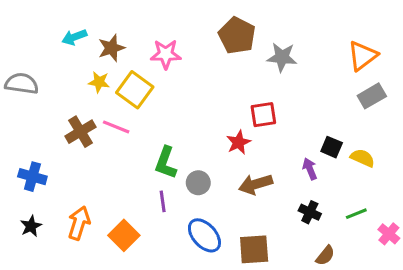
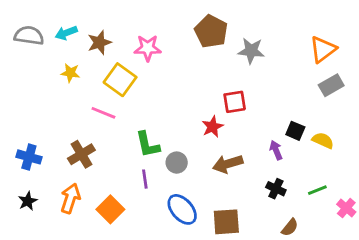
yellow star: (99, 82) -> (70, 73), moved
gray semicircle: (22, 84) -> (29, 36), moved
brown cross: (80, 132) -> (81, 154), moved
green L-shape: (166, 163) -> (148, 145), turned -32

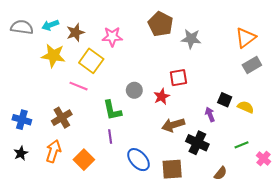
yellow star: (70, 73) -> (53, 56), size x1.6
gray circle: (177, 163) -> (134, 90), moved
black cross: (276, 189) -> (197, 143), moved, size x1.5

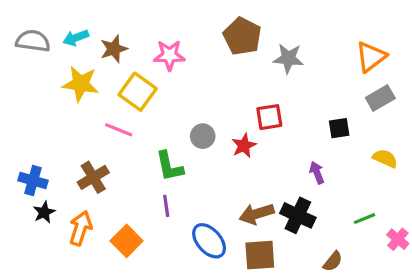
black square: (225, 100) -> (339, 128), moved, turned -32
yellow semicircle: (246, 107) -> (385, 158), moved
brown arrow: (173, 125) -> (257, 214), moved
black star: (21, 153) -> (44, 212), moved

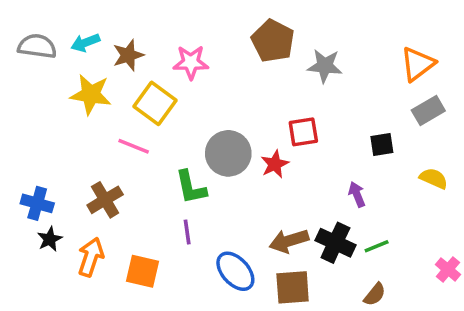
gray circle: (203, 136) -> (228, 153), size x1.6
green line: (364, 219) -> (377, 246), moved
orange square: (127, 241) -> (143, 271), turned -32

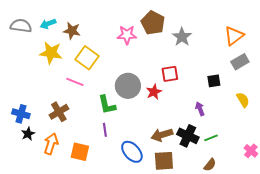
brown star: (128, 55) -> (72, 31), turned 30
pink star: (191, 62) -> (127, 35), moved
gray star: (325, 66) -> (182, 37), turned 30
yellow semicircle: (434, 178) -> (243, 100), turned 35

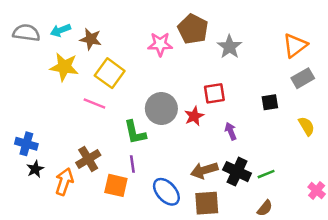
purple arrow: (200, 109) -> (231, 131), moved
brown cross: (59, 112) -> (88, 159), moved
orange square: (80, 152) -> (116, 185), moved

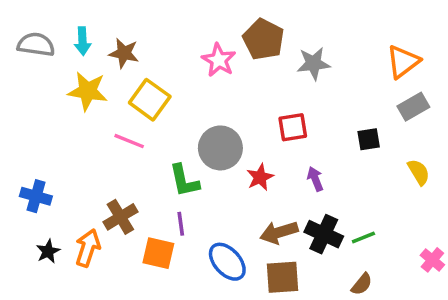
cyan arrow: (60, 30) -> (83, 41), turned -72
pink star: (160, 44) -> (219, 60), turned 30
gray star: (229, 47) -> (313, 63), turned 30
red star: (194, 116) -> (260, 177), moved
black star: (35, 169) -> (48, 251), moved

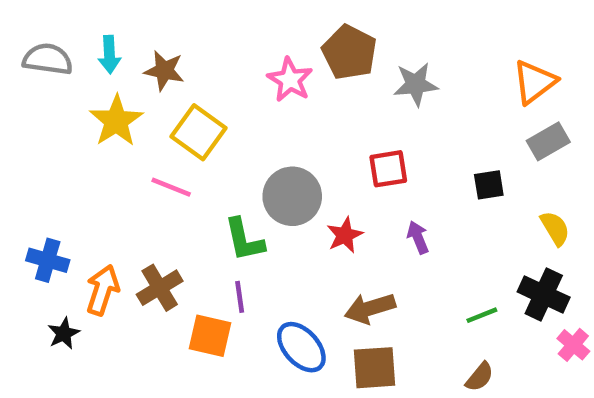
yellow star: (88, 91) -> (116, 121), turned 30
black cross: (324, 234) -> (544, 295), moved
orange arrow: (88, 248) -> (103, 290), moved

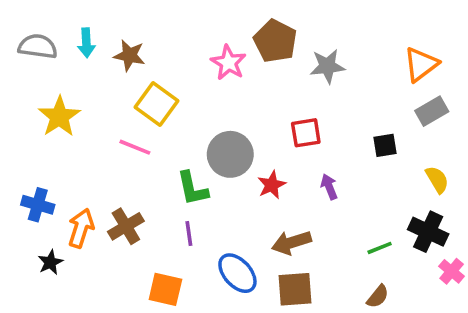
yellow star: (116, 121) -> (59, 117), moved
orange square: (210, 336) -> (165, 289), moved

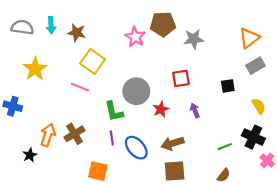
brown pentagon: (275, 41) -> (163, 24), turned -30
blue cross: (38, 205) -> (13, 106), moved
blue ellipse: (237, 273) -> (136, 148), moved

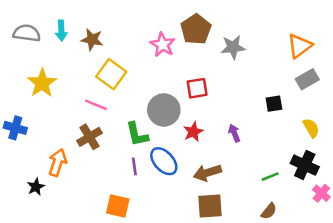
brown pentagon: (163, 24) -> (196, 29), turned -30
red square: (181, 78) -> (197, 88), moved
brown cross: (75, 134) -> (90, 137), moved
blue ellipse: (136, 148) -> (164, 161), moved

